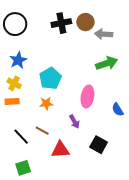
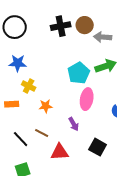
blue star: (18, 60) -> (18, 63), turned 30
cyan pentagon: (50, 78) -> (79, 73), moved
yellow cross: (14, 83) -> (29, 86), moved

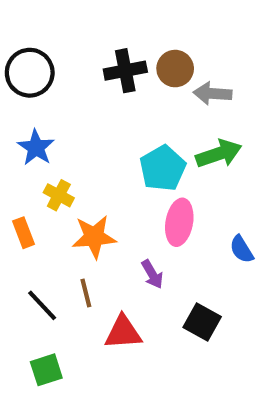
blue star: (18, 63) -> (36, 147), turned 30
orange rectangle: (12, 104) -> (23, 233), turned 72
orange star: (46, 106) -> (94, 237), size x1.5
brown line: (42, 133) -> (86, 293), turned 48

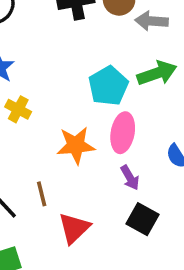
orange star: (94, 237) -> (76, 145), moved
purple arrow: (152, 274) -> (130, 178), moved
red triangle: (123, 332) -> (74, 228), turned -40

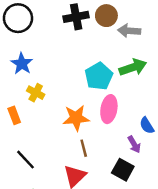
purple arrow: (130, 178) -> (134, 144), moved
brown line: (42, 194) -> (84, 148), moved

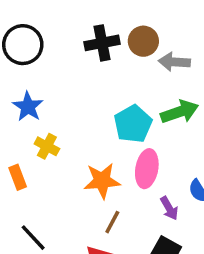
purple arrow: (134, 144) -> (169, 208), moved
brown line: (84, 148) -> (112, 222), turned 42

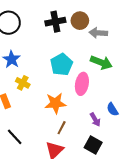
green arrow: (180, 112) -> (101, 62), turned 40
cyan pentagon: (133, 124) -> (62, 64), moved
pink ellipse: (147, 169) -> (82, 84), moved

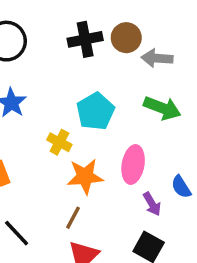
yellow cross: (23, 83) -> (59, 142), moved
pink ellipse: (82, 84) -> (133, 165), moved
brown line: (62, 128) -> (73, 218), moved

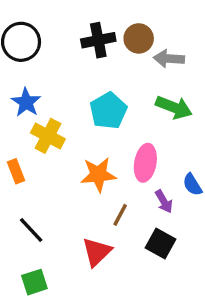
yellow cross: (59, 142) -> (48, 136), moved, size x1.4
brown line: (73, 218) -> (120, 215), moved

